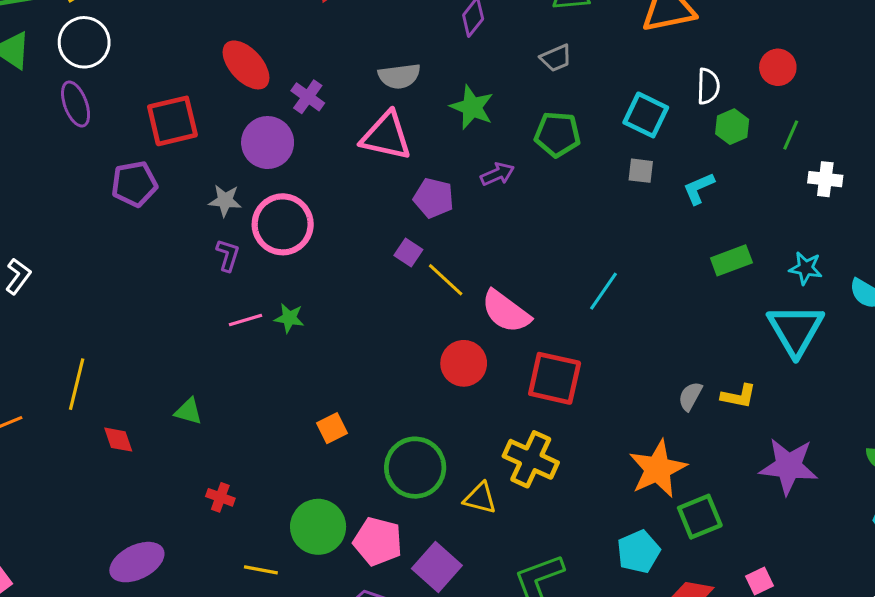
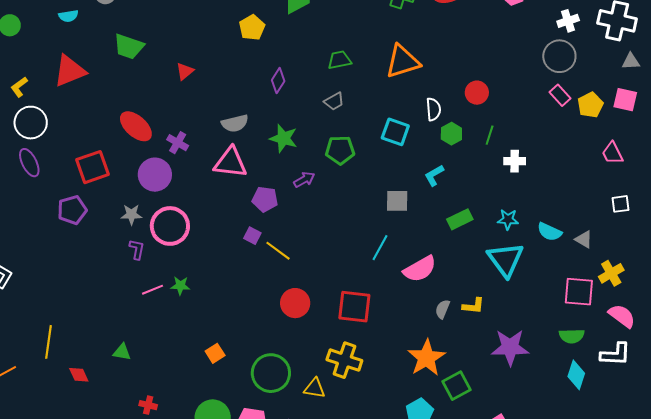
gray square: (641, 171) -> (397, 201), moved, size x1.4
pink semicircle: (506, 312) -> (420, 269), moved, turned -60

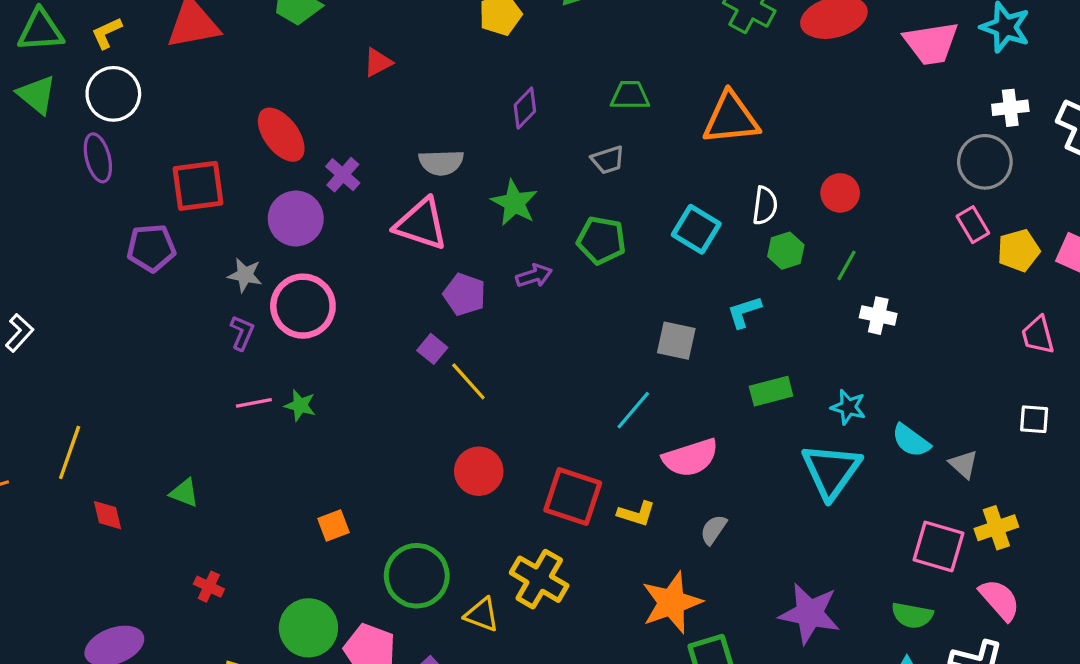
yellow L-shape: (473, 306) -> (636, 514), moved

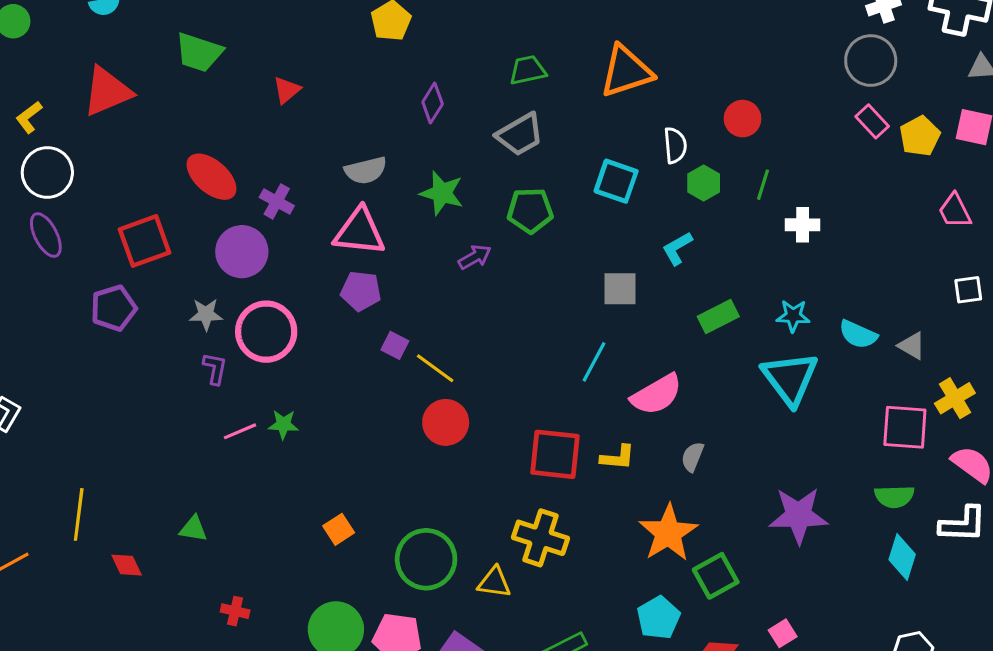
gray trapezoid: (608, 160) -> (520, 134), size x1.5
purple pentagon: (464, 294) -> (361, 291), moved
red circle: (479, 471) -> (446, 422), moved

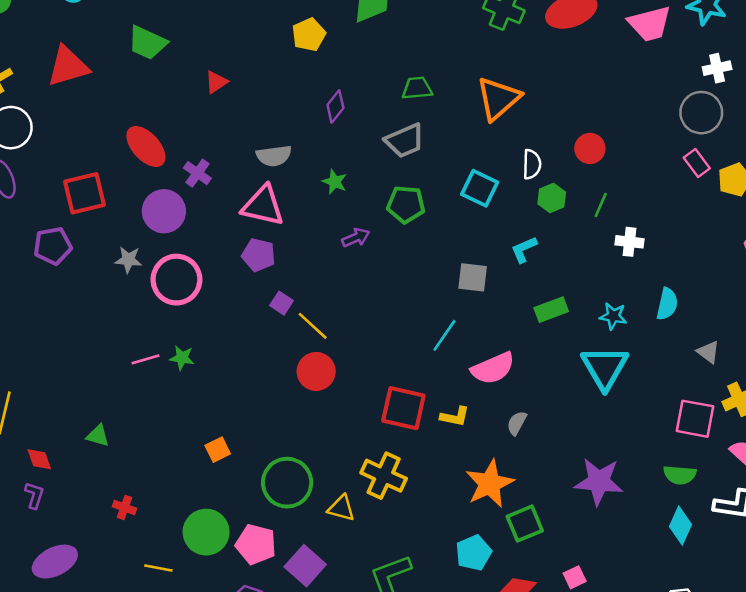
orange triangle: (626, 71) -> (498, 99), turned -30
green star: (442, 193) -> (335, 182), size x0.7
cyan semicircle: (858, 334) -> (667, 304), moved, turned -108
purple L-shape: (215, 369) -> (34, 495), moved

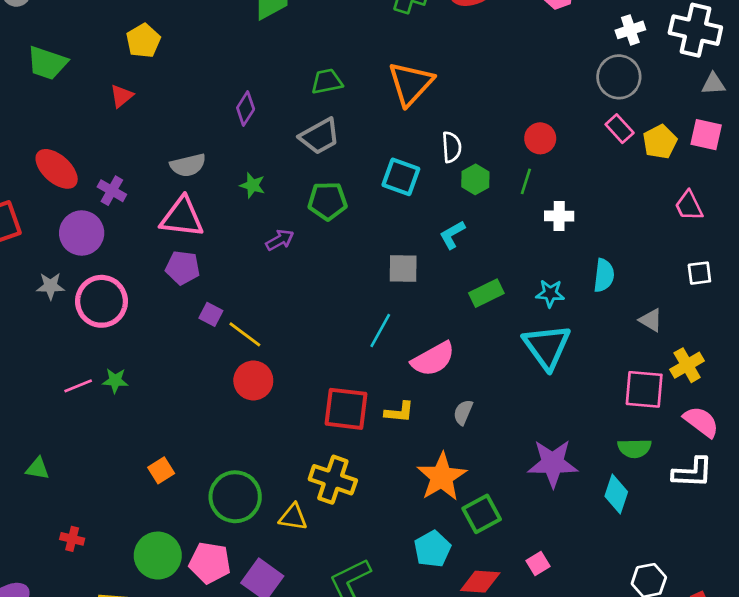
yellow pentagon: (309, 35) -> (143, 41), moved
red circle: (590, 148) -> (540, 138), moved
cyan diamond: (680, 526) -> (616, 494), moved

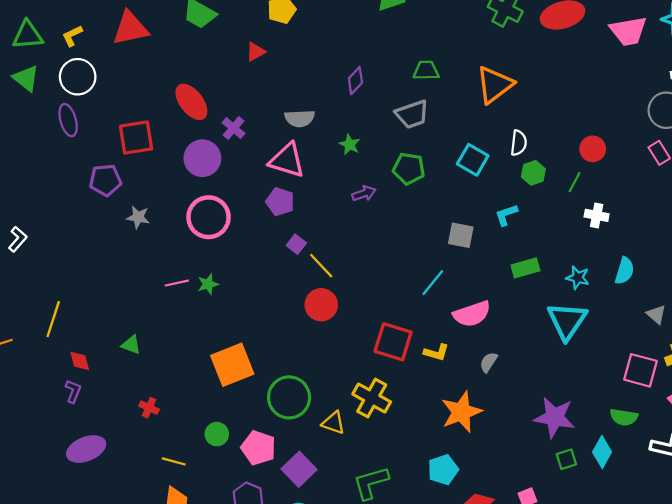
gray star: (50, 286) -> (138, 217), moved
green star: (115, 380) -> (208, 284), turned -30
orange square: (161, 470) -> (232, 365), size x2.0
green square: (482, 514) -> (566, 459), moved, size x0.7
green circle: (158, 556) -> (217, 434), size x0.6

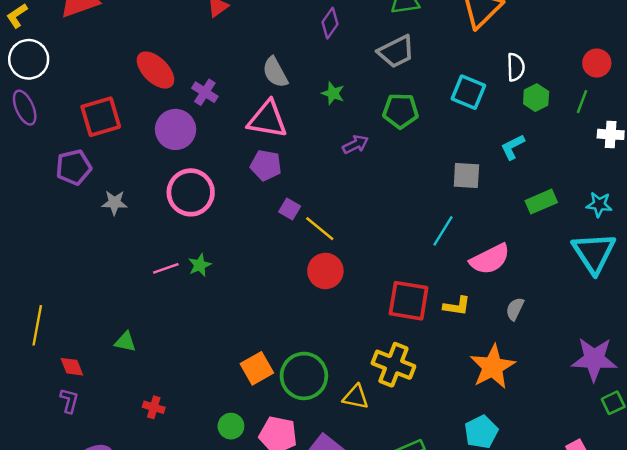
gray semicircle: (300, 118) -> (275, 72), turned 72
orange square: (232, 365) -> (257, 368), moved, size x0.7

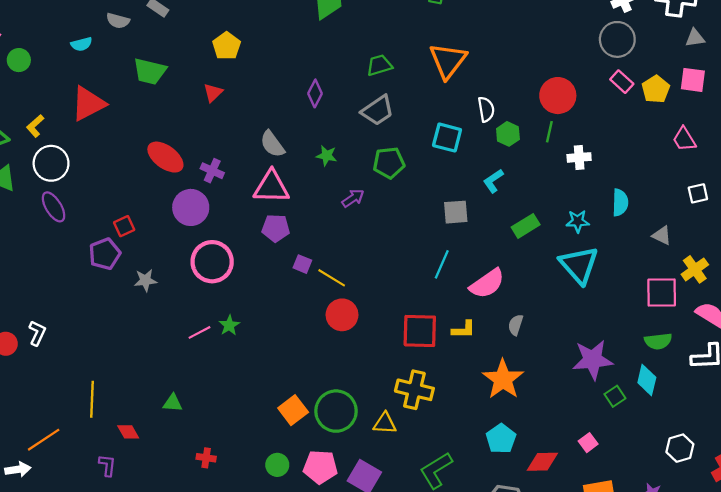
red circle: (597, 63) -> (558, 96), size x1.4
red square: (101, 117) -> (124, 226), moved, size x0.6
purple L-shape: (69, 401) -> (107, 465), moved

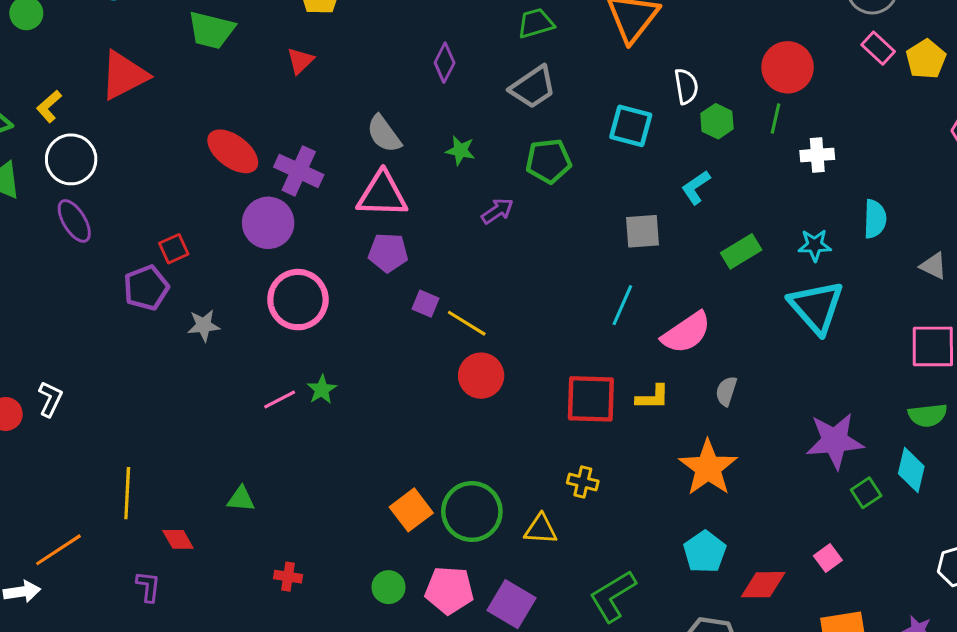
purple cross: (212, 171) -> (299, 171), size x1.4
yellow cross: (414, 390) -> (583, 482), size x0.6

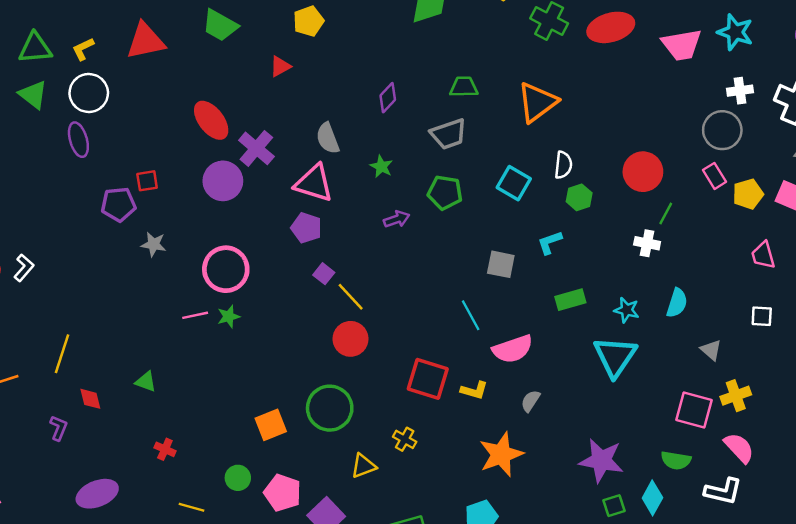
green line: (775, 118) -> (666, 213), moved
pink circle: (298, 300) -> (226, 269), moved
cyan line: (622, 305) -> (471, 315), turned -68
green circle: (472, 512) -> (330, 408), moved
yellow triangle: (541, 529) -> (363, 466), turned -40

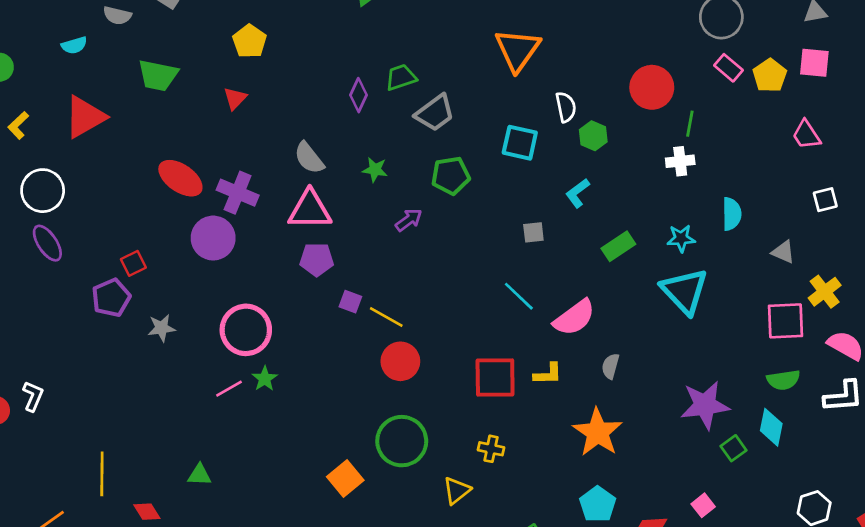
yellow L-shape: (83, 49) -> (18, 125), moved
green trapezoid: (464, 87) -> (401, 77), moved
gray square: (501, 264) -> (533, 232), size x0.7

